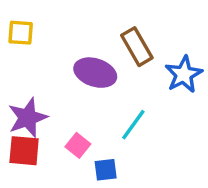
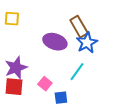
blue star: (184, 74) -> (87, 43), moved

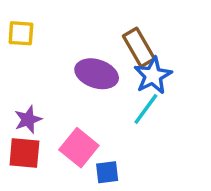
purple star: (16, 68) -> (28, 120), size x0.7
cyan line: (77, 72) -> (146, 109), moved
pink square: (45, 84) -> (79, 148), size x1.5

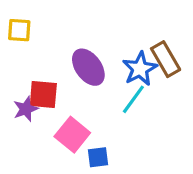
brown rectangle: (139, 47) -> (166, 59), moved
purple ellipse: (97, 74) -> (88, 67), turned 36
red square: (24, 153) -> (43, 94), moved

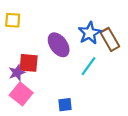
blue star: (140, 69) -> (90, 33), moved
pink square: (72, 135) -> (21, 94), moved

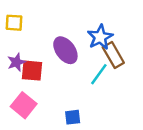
brown rectangle: (110, 39) -> (113, 55), moved
purple star: (17, 73) -> (16, 62), moved

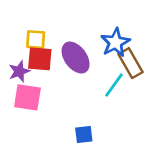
yellow square: (14, 23) -> (36, 40), moved
red square: (32, 71) -> (40, 59), moved
pink square: (24, 105) -> (27, 97), moved, turned -30

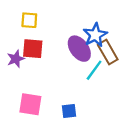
yellow square: (36, 40) -> (29, 20), moved
purple ellipse: (76, 58) -> (79, 49), moved
pink square: (27, 97) -> (30, 104), moved

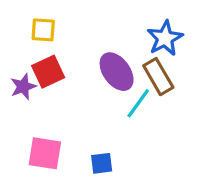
blue star: (95, 35) -> (165, 38), moved
red square: (33, 49) -> (48, 72), turned -30

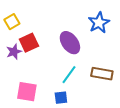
yellow square: (43, 30) -> (12, 22), moved, turned -35
brown rectangle: (158, 77) -> (102, 74), moved, turned -50
cyan line: (138, 103) -> (69, 75), moved

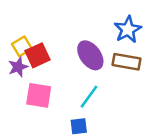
yellow square: (12, 22) -> (22, 46), moved
brown rectangle: (102, 74) -> (126, 62), moved
pink square: (27, 92) -> (39, 95), moved

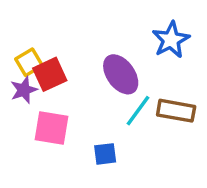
brown rectangle: (126, 62) -> (176, 111), moved
cyan line: (89, 97) -> (138, 111), moved
blue square: (79, 126) -> (105, 154), moved

